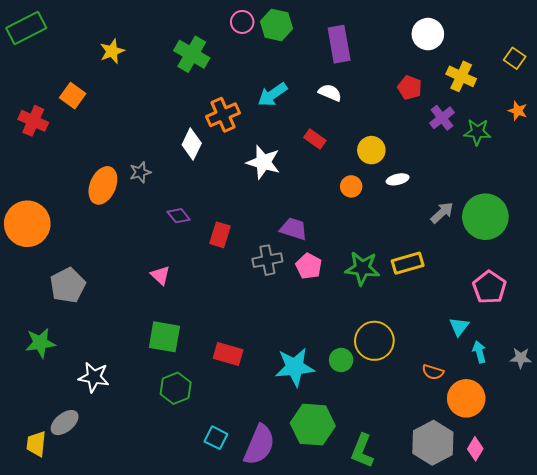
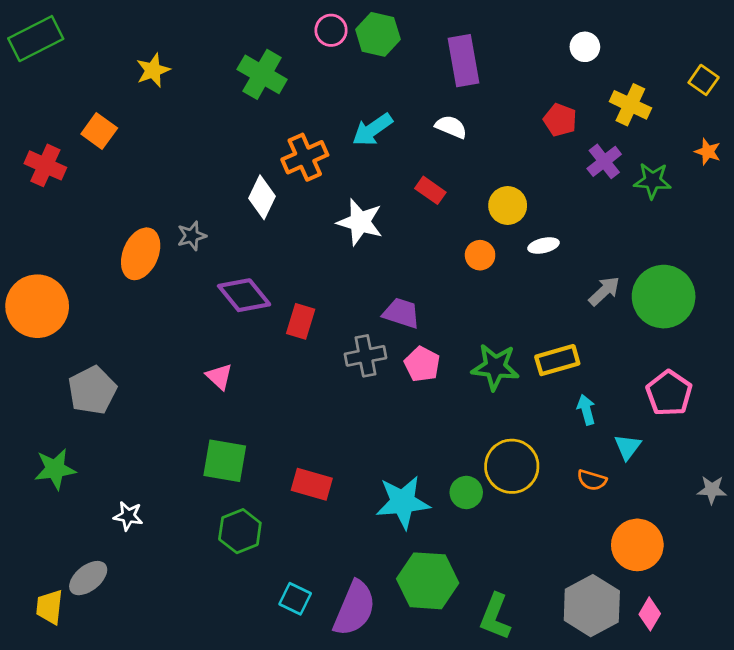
white circle: (428, 34) -> (585, 47), size x0.7
purple diamond: (179, 216) -> (244, 295), size x1.6
cyan arrow: (479, 352) -> (586, 410), moved
orange semicircle: (433, 372) -> (592, 480), moved
white star: (94, 377) -> (128, 516), size x0.7

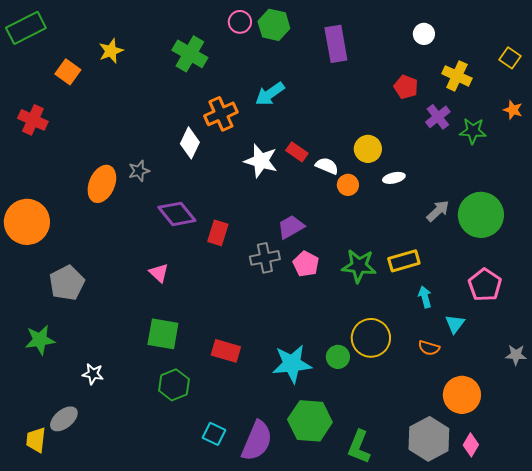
white semicircle: (451, 127) -> (327, 166), moved
orange square: (99, 131) -> (68, 72), moved
red rectangle: (430, 190) -> (297, 152), moved
purple trapezoid: (401, 313) -> (291, 227), turned -48

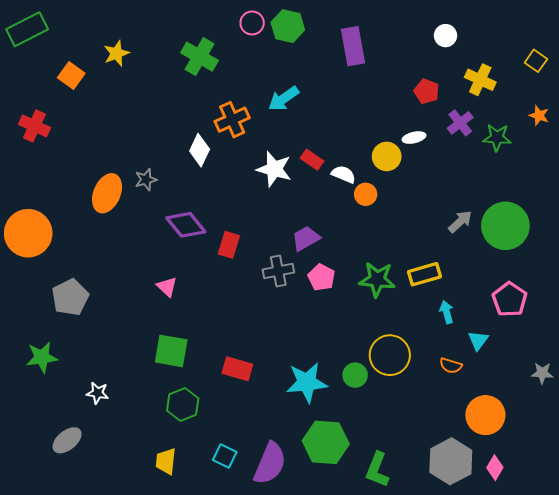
white ellipse: (394, 178) -> (414, 138), moved
yellow trapezoid: (36, 440) -> (166, 461), moved

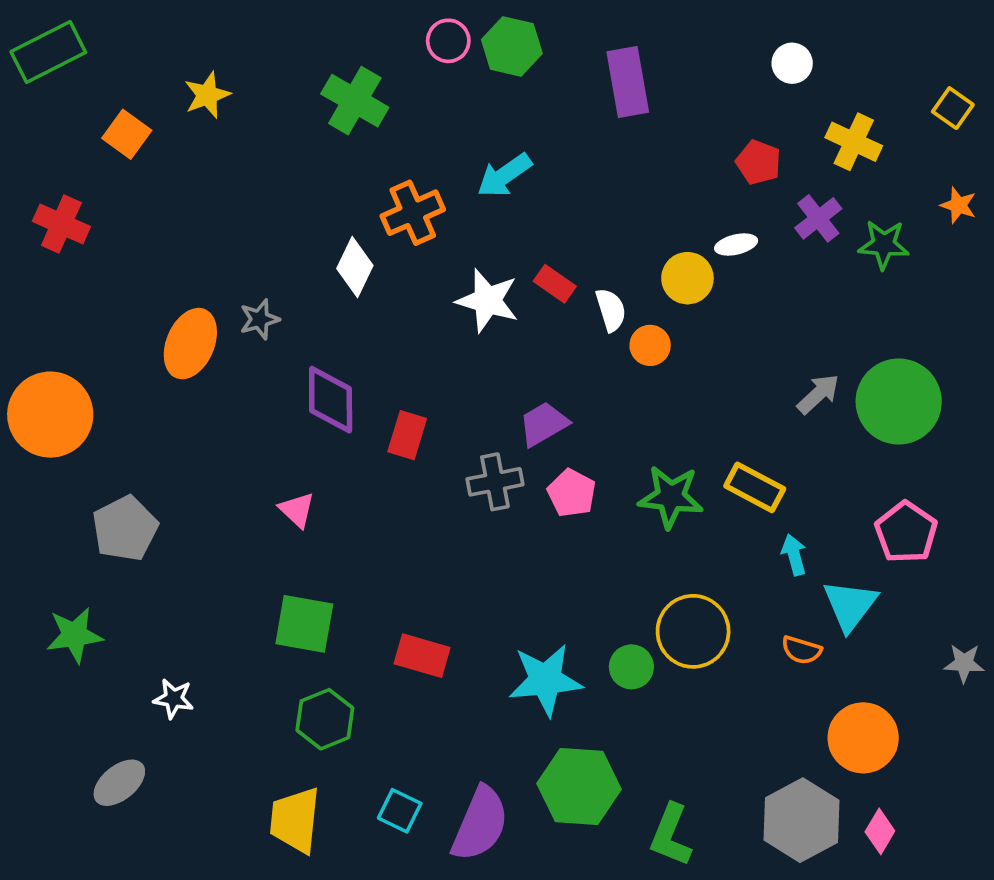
white semicircle: (344, 174) -> (611, 310), turned 50
purple diamond: (186, 225) -> (331, 400), turned 39
yellow rectangle: (424, 274) -> (755, 487), turned 44
cyan triangle: (478, 340) -> (850, 605), size x1.5
yellow trapezoid: (166, 461) -> (295, 820), size x1.4

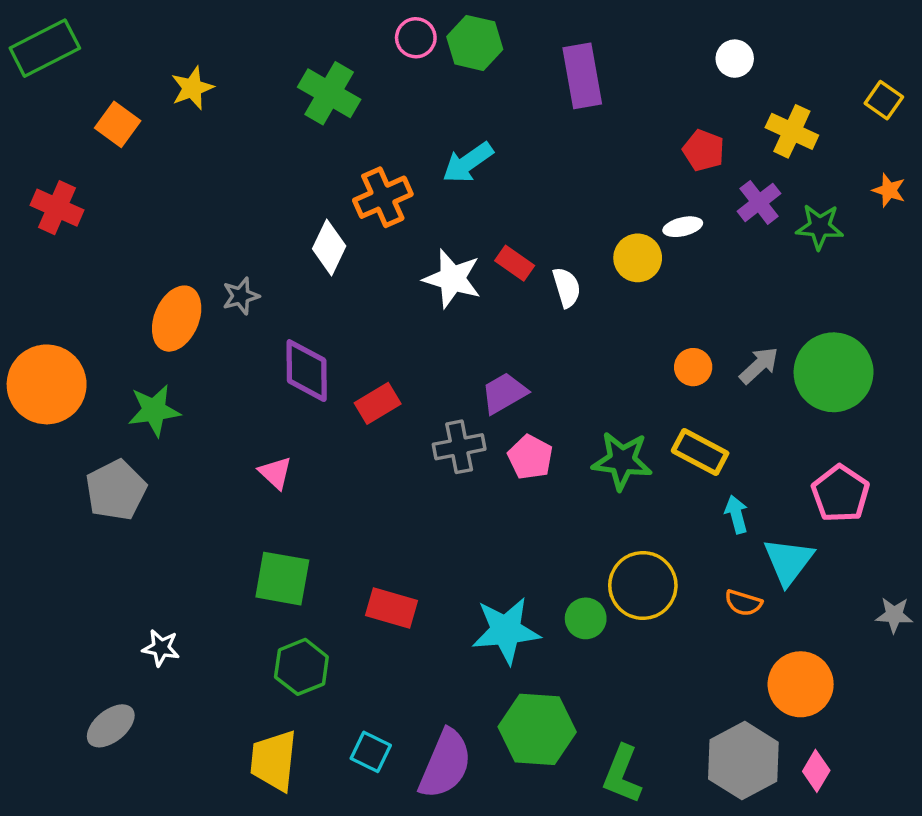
orange circle: (650, 345) -> (693, 367), moved
red rectangle: (407, 435) -> (378, 403), turned 42
green star: (75, 635) -> (154, 410), moved

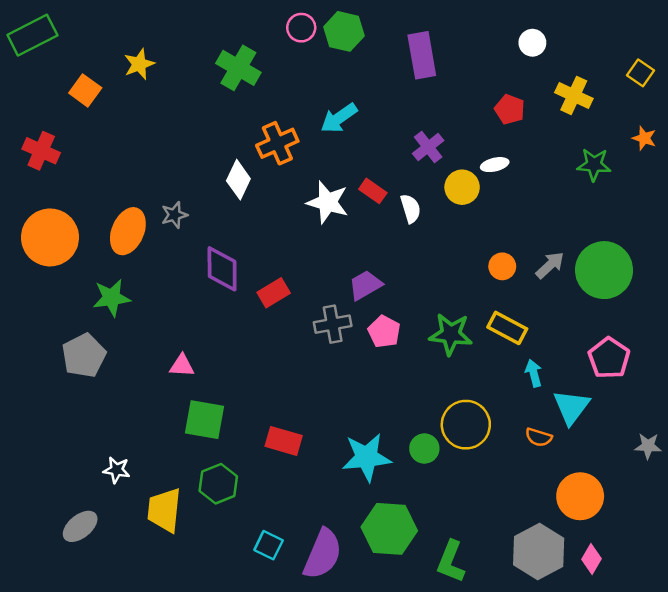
purple cross: (759, 202) -> (428, 147), moved
orange circle: (47, 384) -> (50, 237), moved
pink triangle: (275, 473) -> (182, 366), moved, turned -40
yellow trapezoid: (274, 761) -> (164, 510), moved

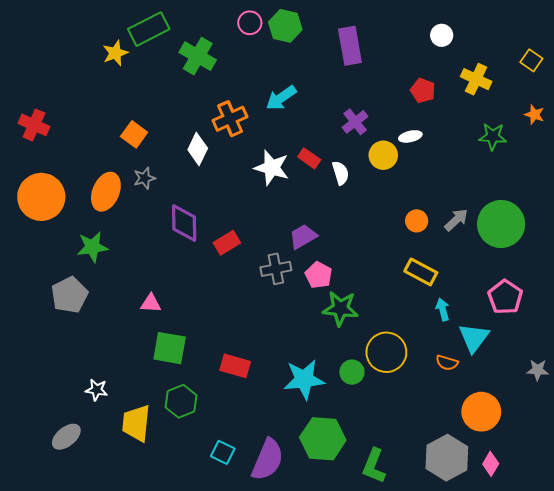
green rectangle: (32, 35) -> (149, 29), moved
orange square: (85, 90) -> (134, 134), moved
green star: (451, 334) -> (341, 308), moved

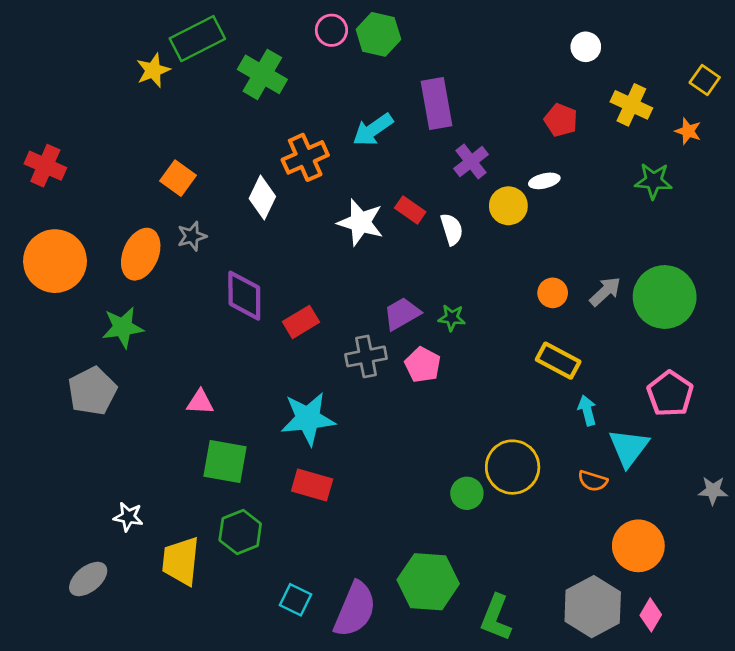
purple rectangle: (350, 46) -> (437, 103), moved
orange star: (534, 115) -> (688, 131), moved
green star: (341, 308) -> (452, 318), moved, size x0.6
cyan star: (304, 379) -> (308, 419), moved

